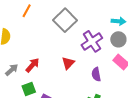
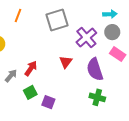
gray square: (65, 20) -> (57, 20), turned 35
purple semicircle: (96, 74) -> (95, 69), size x1.6

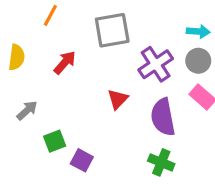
red arrow: (31, 68) -> (65, 63), moved

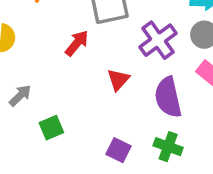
red arrow: (65, 63) -> (77, 43), moved
purple square: (82, 160) -> (118, 150), moved

